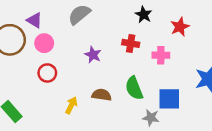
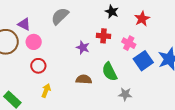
purple star: (93, 55) -> (83, 47), moved
pink cross: (161, 55) -> (129, 43), turned 32
blue square: (169, 99) -> (143, 61), moved, turned -30
yellow arrow: (71, 105) -> (46, 91), moved

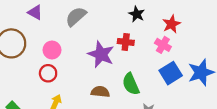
purple triangle: (24, 24) -> (35, 12), moved
pink circle: (34, 42) -> (52, 50), moved
pink cross: (129, 43) -> (163, 45), moved
purple star: (83, 47) -> (101, 54), size x1.6

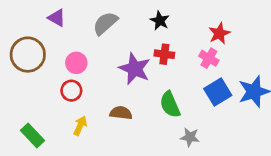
black star: (137, 14) -> (160, 21), moved
brown semicircle: (100, 92) -> (121, 113), moved

